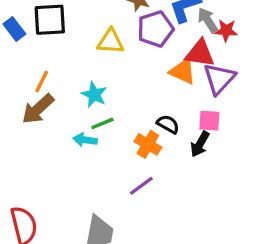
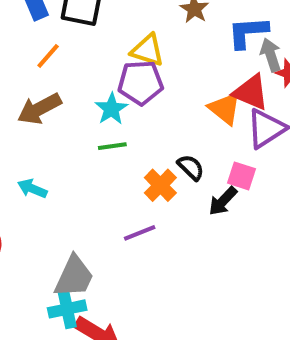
purple pentagon: (155, 29) -> (140, 83), moved
orange line: (42, 82) -> (48, 56), moved
cyan arrow: (85, 140) -> (32, 189), moved

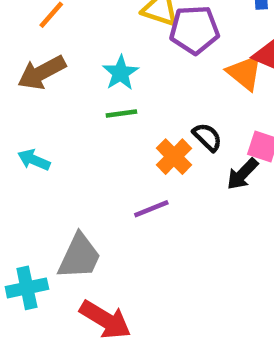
purple pentagon: (140, 83) -> (194, 30), moved
cyan cross: (67, 309) -> (27, 288), moved

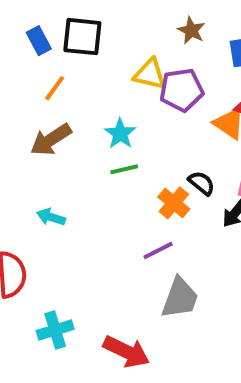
gray trapezoid: (79, 256) -> (180, 298), moved

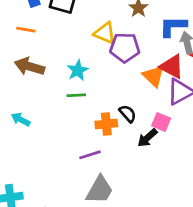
orange line: (55, 88) -> (26, 30), moved, turned 54
brown arrow: (51, 140) -> (29, 66), turned 40
orange cross: (174, 203) -> (106, 124), turned 35

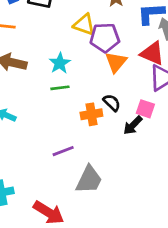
orange triangle: (153, 76) -> (116, 62), moved, turned 30
purple line: (90, 155) -> (63, 151), moved

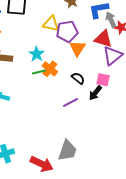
orange cross: (91, 114) -> (50, 69), moved, turned -35
purple line: (63, 151) -> (70, 102), moved
gray trapezoid: (89, 180) -> (67, 150), moved

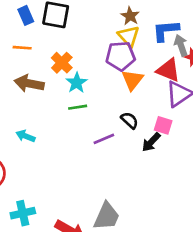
yellow triangle: (51, 24) -> (129, 36), moved, turned 30
orange cross: (50, 69) -> (62, 63), moved
purple line: (70, 102) -> (104, 139), moved

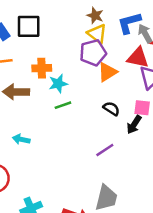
orange cross: (62, 63) -> (42, 68), turned -36
orange triangle: (132, 80) -> (107, 72), turned 30
cyan star: (77, 83) -> (58, 84), turned 30
purple line: (104, 139) -> (105, 150), moved

